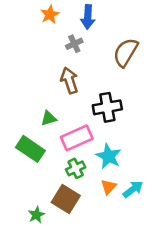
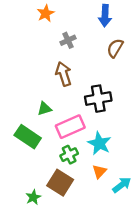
blue arrow: (88, 17) -> (105, 16), moved
brown semicircle: (126, 52) -> (115, 48), size x0.7
cyan arrow: (133, 189) -> (122, 185), moved

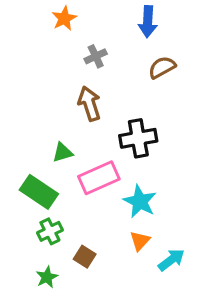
brown semicircle: (115, 48) -> (162, 67), turned 30
green cross: (69, 155) -> (50, 231), moved
brown square: (60, 183) -> (85, 257), size x0.6

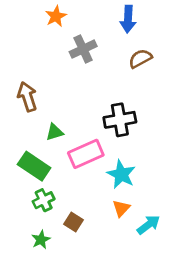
gray cross: (96, 56) -> (83, 49), size x1.4
brown arrow: (89, 104) -> (27, 97), moved

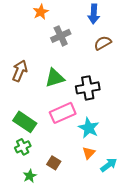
brown arrow: (27, 97) -> (20, 71), turned 40
green triangle: (54, 132) -> (55, 78), moved, size x1.5
green cross: (44, 200) -> (23, 147), moved

